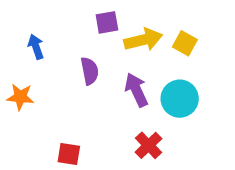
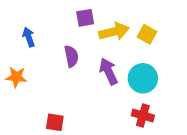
red cross: (148, 145) -> (143, 115), moved, turned -30

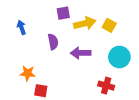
purple arrow: (108, 71) -> (81, 53), turned -66
orange star: (16, 77) -> (28, 73), moved
cyan circle: (143, 78) -> (119, 57), moved

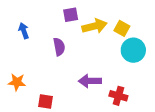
purple arrow: (81, 53) -> (90, 81), moved
cyan circle: (119, 57) -> (133, 50), moved
orange star: (28, 73) -> (17, 82), moved

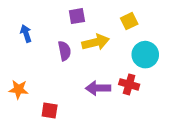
yellow arrow: (94, 26) -> (96, 42), moved
yellow square: (122, 28) -> (129, 21), moved, turned 35
red cross: (118, 96) -> (129, 84), moved

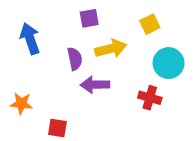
blue arrow: (26, 33) -> (30, 39), size x1.5
purple arrow: (98, 88) -> (95, 85), moved

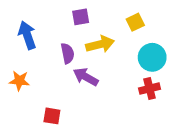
purple arrow: (95, 85) -> (86, 77), turned 30
red cross: (150, 98) -> (150, 89), moved, turned -30
orange star: (21, 103) -> (19, 81), moved

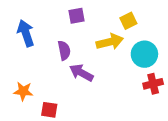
yellow arrow: (100, 44) -> (110, 42), moved
orange star: (19, 81) -> (23, 91), moved
red cross: (150, 89) -> (153, 84), moved

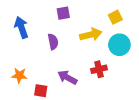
yellow square: (128, 21) -> (115, 17), moved
purple arrow: (81, 73) -> (67, 77), moved
red cross: (153, 84) -> (99, 69), moved

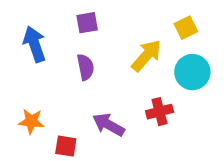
purple square: (63, 13) -> (87, 23), moved
yellow arrow: (91, 35) -> (146, 56), turned -35

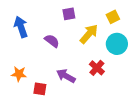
purple square: (87, 23) -> (69, 14), moved
purple semicircle: (86, 67) -> (52, 41), turned -42
red cross: (160, 112) -> (97, 68), turned -35

